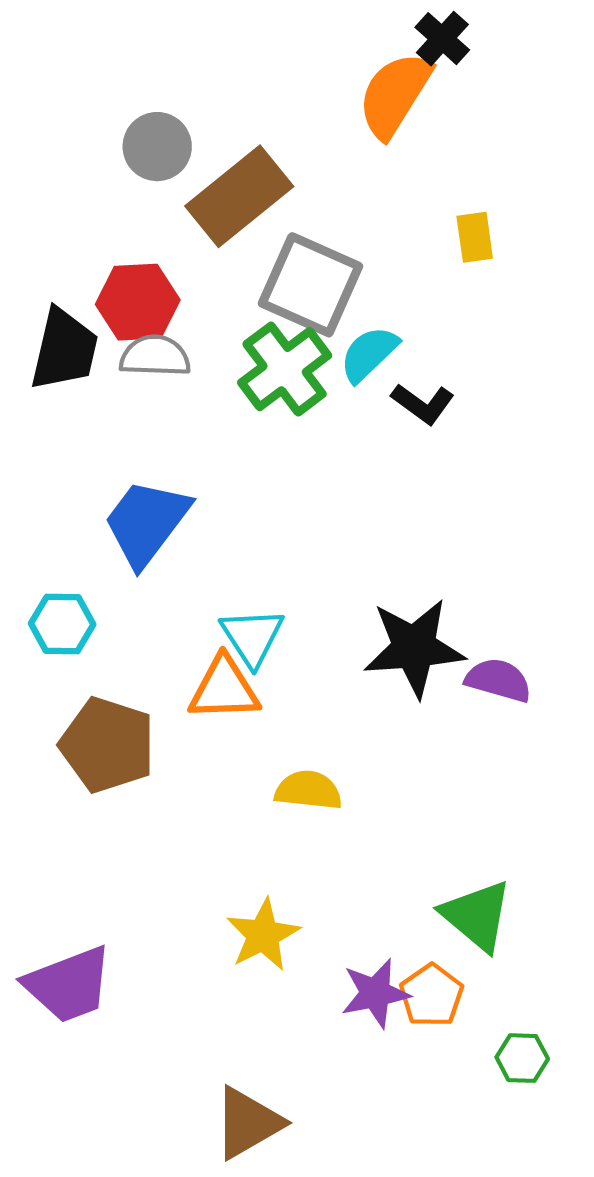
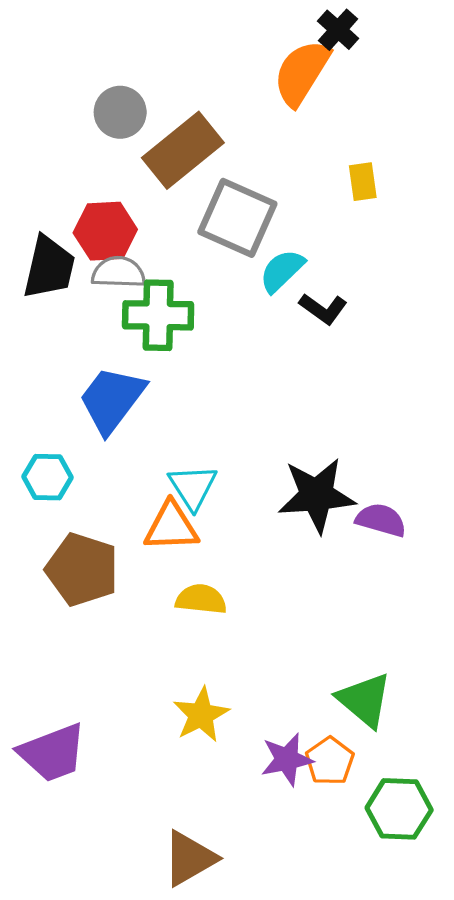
green cross: (285, 369) -> (158, 315), moved, turned 38
yellow semicircle: (308, 790) -> (201, 599), moved
green hexagon: (522, 1058) -> (399, 809), size x1.6

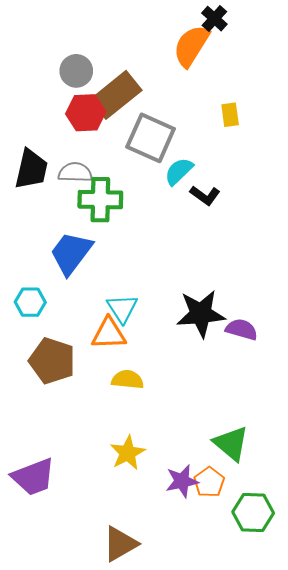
red hexagon: (105, 231) -> (86, 113), moved

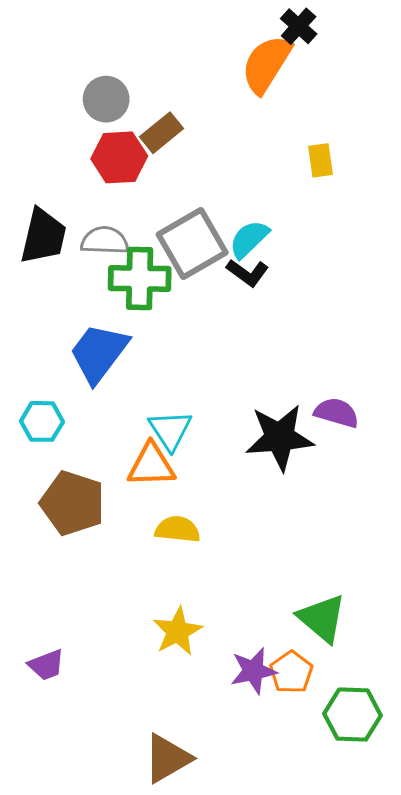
brown rectangle: (116, 95) -> (162, 133), size x0.6
gray square: (151, 138) -> (192, 244), moved, turned 36
black L-shape: (205, 195) -> (248, 273), moved
purple semicircle: (242, 329) -> (337, 413), moved
purple trapezoid: (33, 477) -> (46, 665), size x0.6

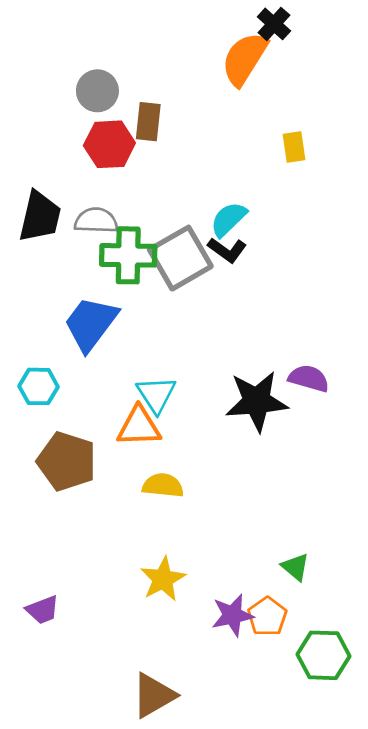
brown rectangle: (162, 133) -> (148, 122), turned -45
gray square: (192, 244) -> (180, 258), moved
green triangle: (322, 618) -> (295, 567), size x0.6

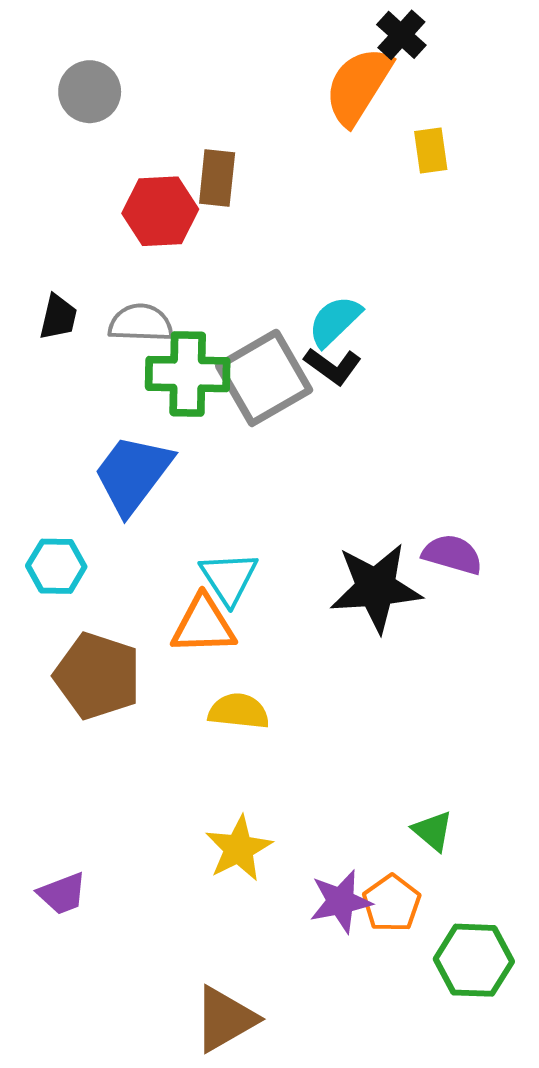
gray circle: (97, 91) -> (90, 92), moved
yellow rectangle: (294, 147) -> (431, 151), moved
black trapezoid: (40, 217) -> (58, 317), size x0.6

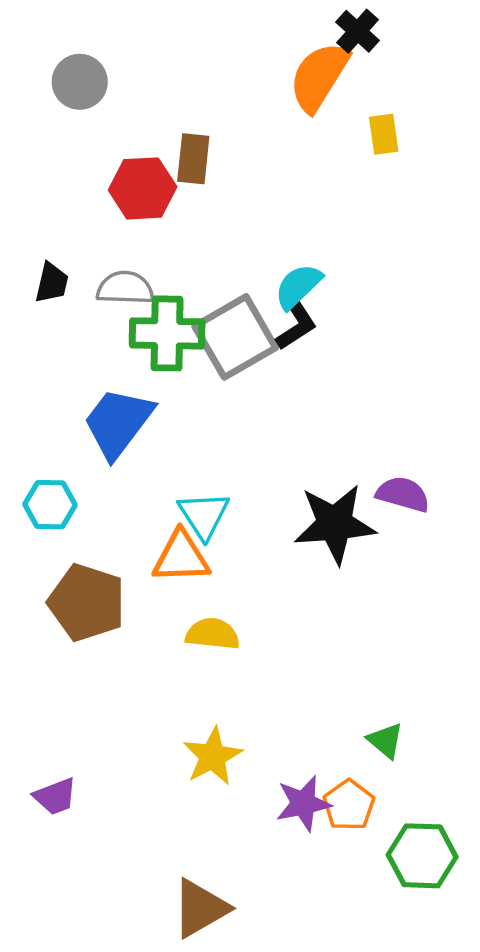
black L-shape: (333, 366) -> (296, 326), turned -69

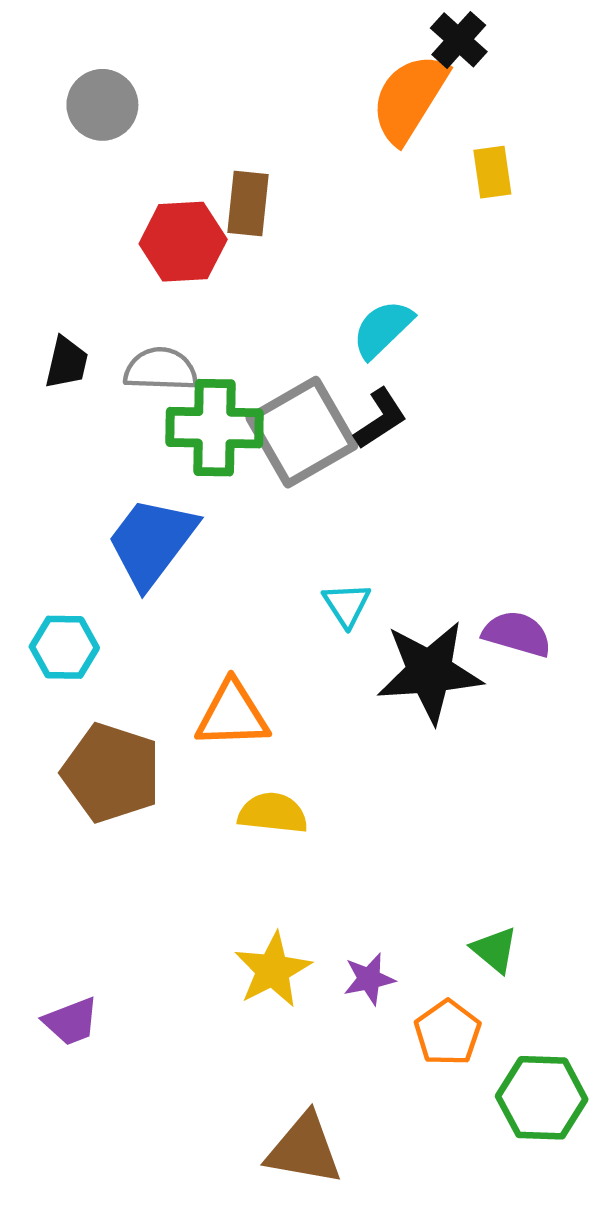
cyan semicircle: (298, 286) -> (383, 329), moved
cyan triangle: (204, 515) -> (347, 605), moved, size x0.7
purple star: (303, 803) -> (369, 979), moved, size x0.7
brown triangle: (200, 908) -> (304, 1149), moved, turned 40

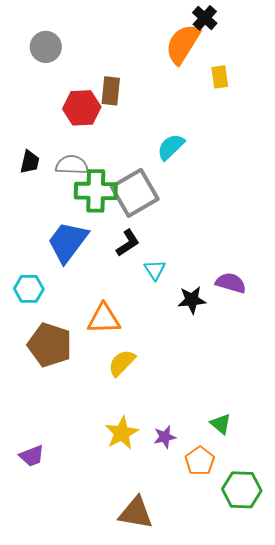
black L-shape: (380, 419) -> (128, 243), moved
black star: (430, 672) -> (192, 300), size x0.6
yellow semicircle: (273, 813) -> (122, 363), turned -52

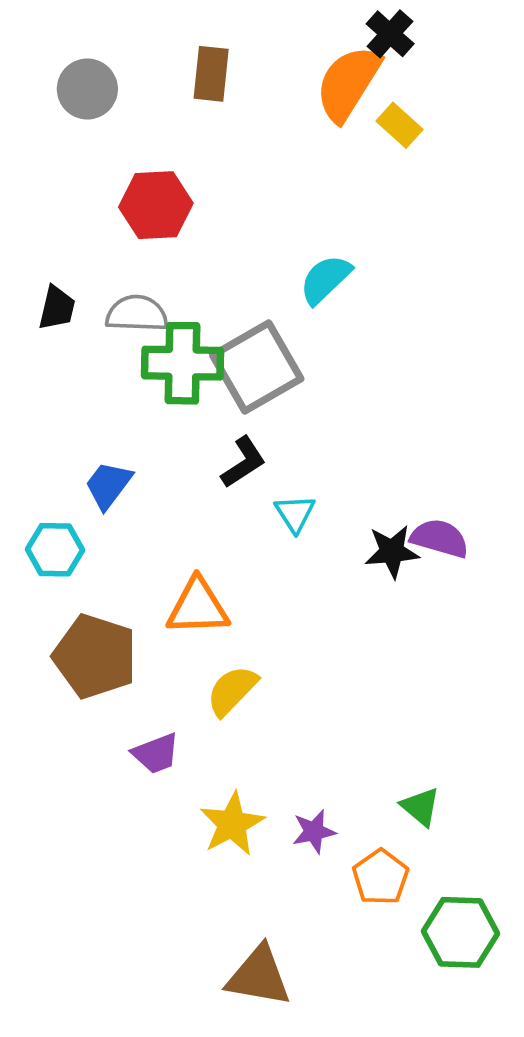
yellow rectangle: (220, 77) -> (400, 125), moved, turned -40
brown rectangle: (111, 91) -> (211, 74), moved
blue trapezoid: (68, 242) -> (108, 485), moved, size x0.6
black star: (192, 300) -> (392, 552), moved
purple trapezoid: (32, 456) -> (156, 753), moved

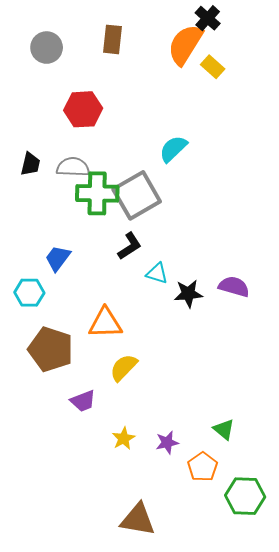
cyan triangle: (295, 514) -> (157, 273), turned -40
black star: (392, 552) -> (188, 294), moved
yellow star: (232, 824) -> (124, 438), size x0.7

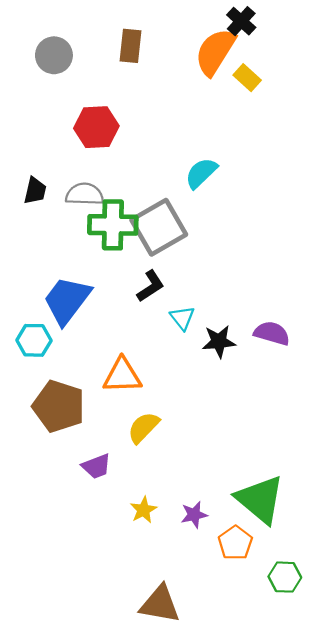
blue trapezoid: (58, 258) -> (67, 300), size x1.6
cyan triangle: (157, 273) -> (182, 318), turned 35
green triangle: (224, 429) -> (260, 499), size x2.0
green hexagon: (245, 496) -> (285, 577), size x0.7

